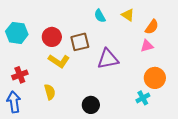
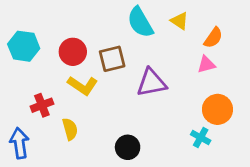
cyan semicircle: (100, 16) -> (140, 22), size x1.6
red cross: (20, 75) -> (42, 105), moved
cyan cross: (143, 98) -> (201, 137), turned -32

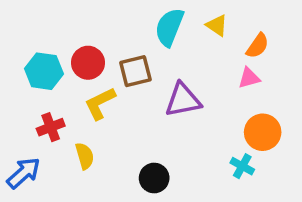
cyan semicircle: (140, 22) -> (169, 27), turned 52
cyan hexagon: (24, 46) -> (44, 71), moved
yellow L-shape: (83, 85) -> (100, 103), turned 120
blue arrow: (19, 143) -> (24, 173), turned 56

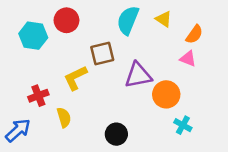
red circle: (88, 63) -> (66, 20), moved
cyan hexagon: (44, 71) -> (33, 36), moved
pink triangle: (249, 78) -> (188, 59), turned 36
orange circle: (263, 132) -> (166, 94), moved

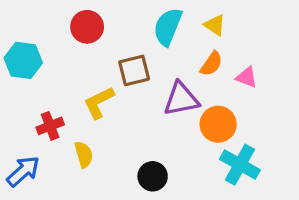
orange semicircle: (194, 34) -> (211, 64), moved
cyan hexagon: (33, 36) -> (23, 60), moved
cyan cross: (183, 125) -> (240, 165), size x1.6

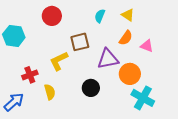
cyan semicircle: (168, 27) -> (100, 16), size x0.6
black circle: (153, 176) -> (91, 88), moved

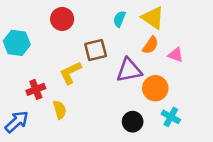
yellow triangle: (128, 15) -> (153, 18), size x1.5
black circle: (91, 88) -> (133, 122), moved
cyan cross: (143, 98) -> (171, 117), size x0.7

